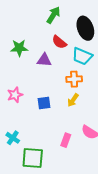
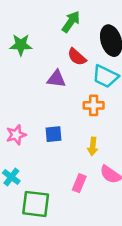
green star: (19, 48) -> (21, 45), moved
pink star: (15, 95) -> (16, 135), moved
yellow arrow: (73, 100) -> (93, 146), moved, turned -32

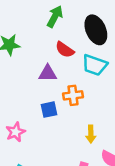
orange cross: (94, 105) -> (73, 95), moved
blue square: (53, 134) -> (49, 110), moved

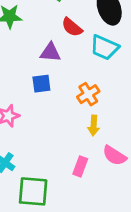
orange cross: (73, 95) -> (88, 94), moved, turned -30
blue square: (49, 110) -> (41, 84), moved

